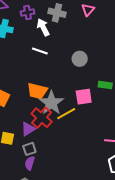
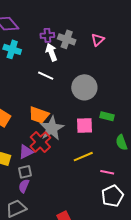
purple cross: (28, 12) -> (47, 35), moved
gray circle: (80, 59) -> (84, 87), size x1.6
yellow line: (66, 114) -> (83, 157), moved

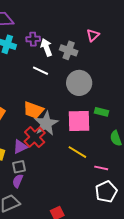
purple cross: (47, 35) -> (33, 39), moved
gray cross: (67, 39) -> (69, 50), moved
pink square: (85, 125) -> (79, 121), size x1.4
yellow line: (83, 157) -> (77, 152), turned 54

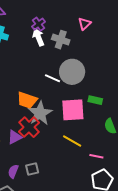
purple cross: (33, 39) -> (38, 24), moved, turned -32
white line: (41, 71) -> (52, 78), moved
gray square: (19, 167) -> (32, 169), moved

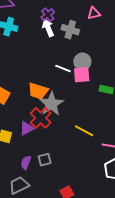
pink triangle: (85, 24) -> (94, 13), turned 32
gray circle: (72, 72) -> (82, 62), size x0.7
pink square: (73, 110) -> (82, 75), moved, size x0.7

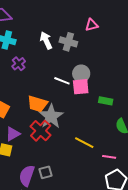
purple cross: (48, 15) -> (19, 64), moved
purple triangle: (27, 128) -> (13, 134), moved
purple semicircle: (26, 163) -> (27, 176), size x1.5

